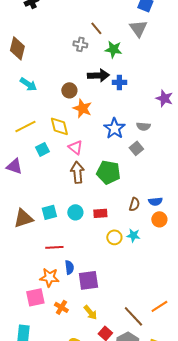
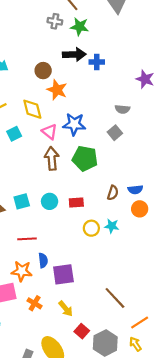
green star: (113, 49) -> (80, 27), moved
blue star: (114, 128) -> (74, 124), moved, turned -30
orange line: (159, 306) -> (140, 323), moved
brown line: (133, 316) -> (115, 298), moved

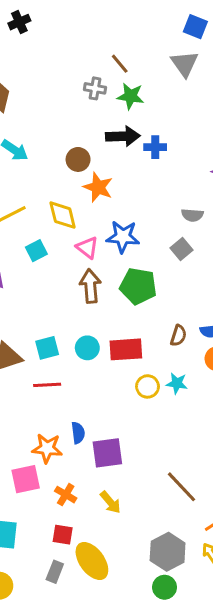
red rectangle: (76, 202) -> (126, 349), size x1.5
red line: (27, 239) -> (47, 385), moved
red square: (82, 331) -> (63, 535), moved, turned -32

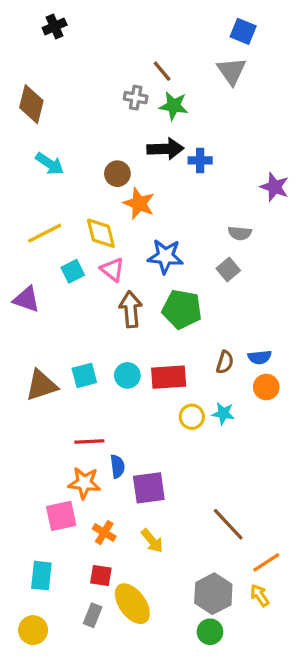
pink triangle: (87, 247) -> (112, 270), moved
red line: (47, 385) -> (89, 442), moved

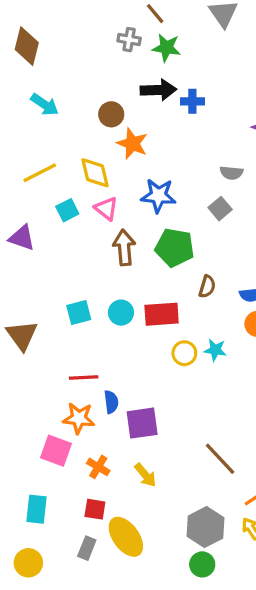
brown semicircle: (225, 362) -> (207, 287), moved
brown triangle: (41, 385) -> (22, 335), moved, turned -48
pink square: (61, 516) -> (56, 451), turned 32

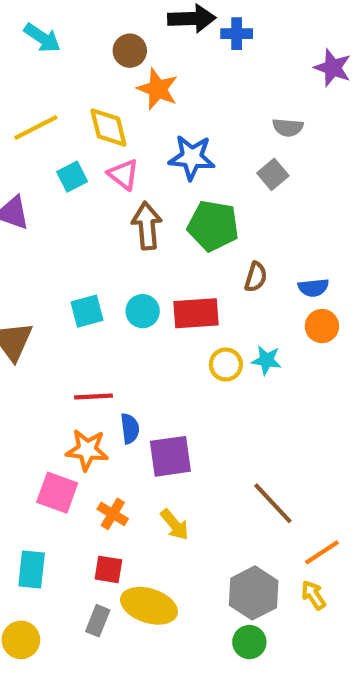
yellow ellipse: (126, 537) -> (149, 606), turned -36

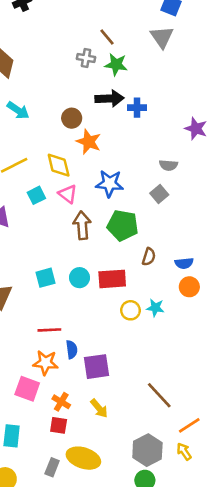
red square: (108, 569) -> (59, 425), moved

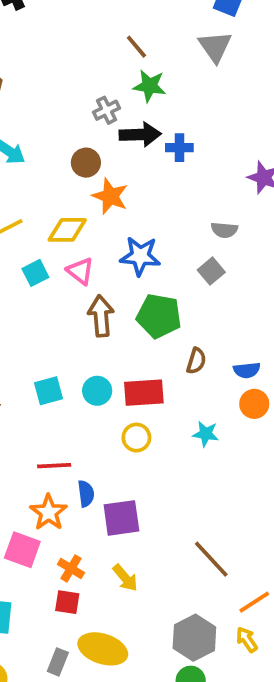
gray cross: (86, 58) -> (106, 110), moved, turned -36
yellow diamond: (59, 165) -> (67, 230), turned -76
yellow circle: (130, 310) -> (136, 438), moved
orange star: (46, 363) -> (49, 512), turned 30

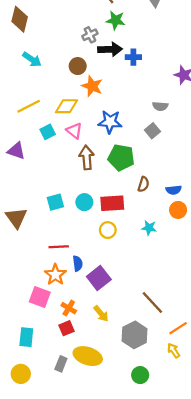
purple square: (121, 518) -> (99, 278), turned -30
red square: (67, 602) -> (67, 328), turned -32
gray hexagon: (194, 638) -> (135, 335), moved

